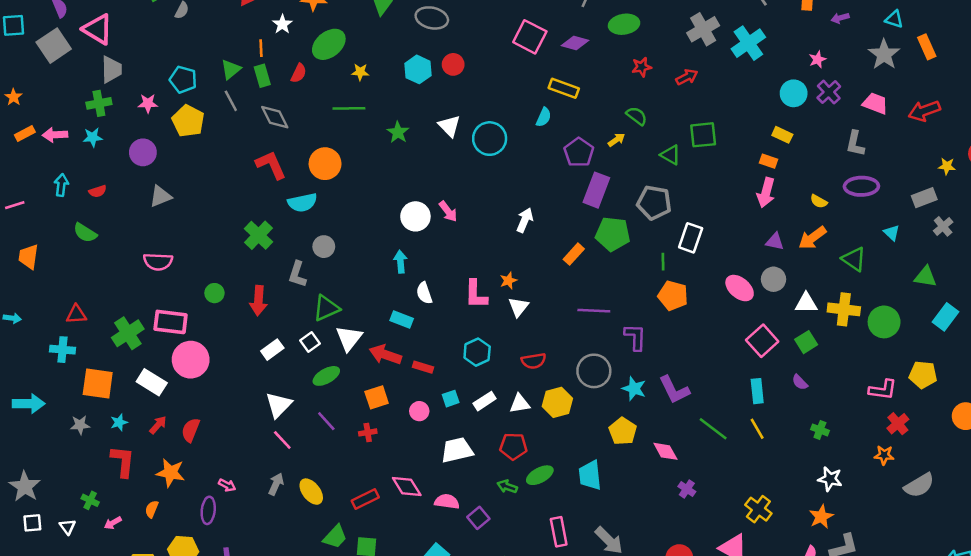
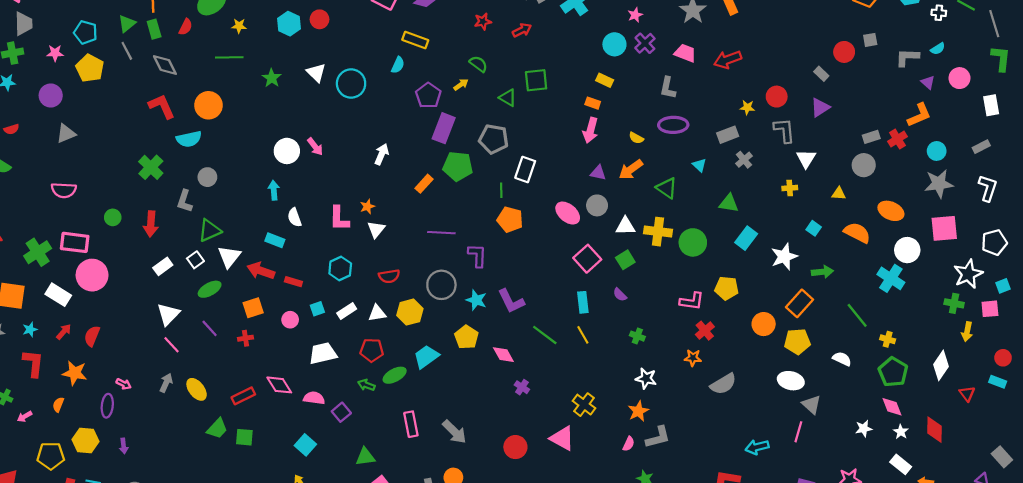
cyan trapezoid: (590, 475) -> (426, 357), moved, turned 60

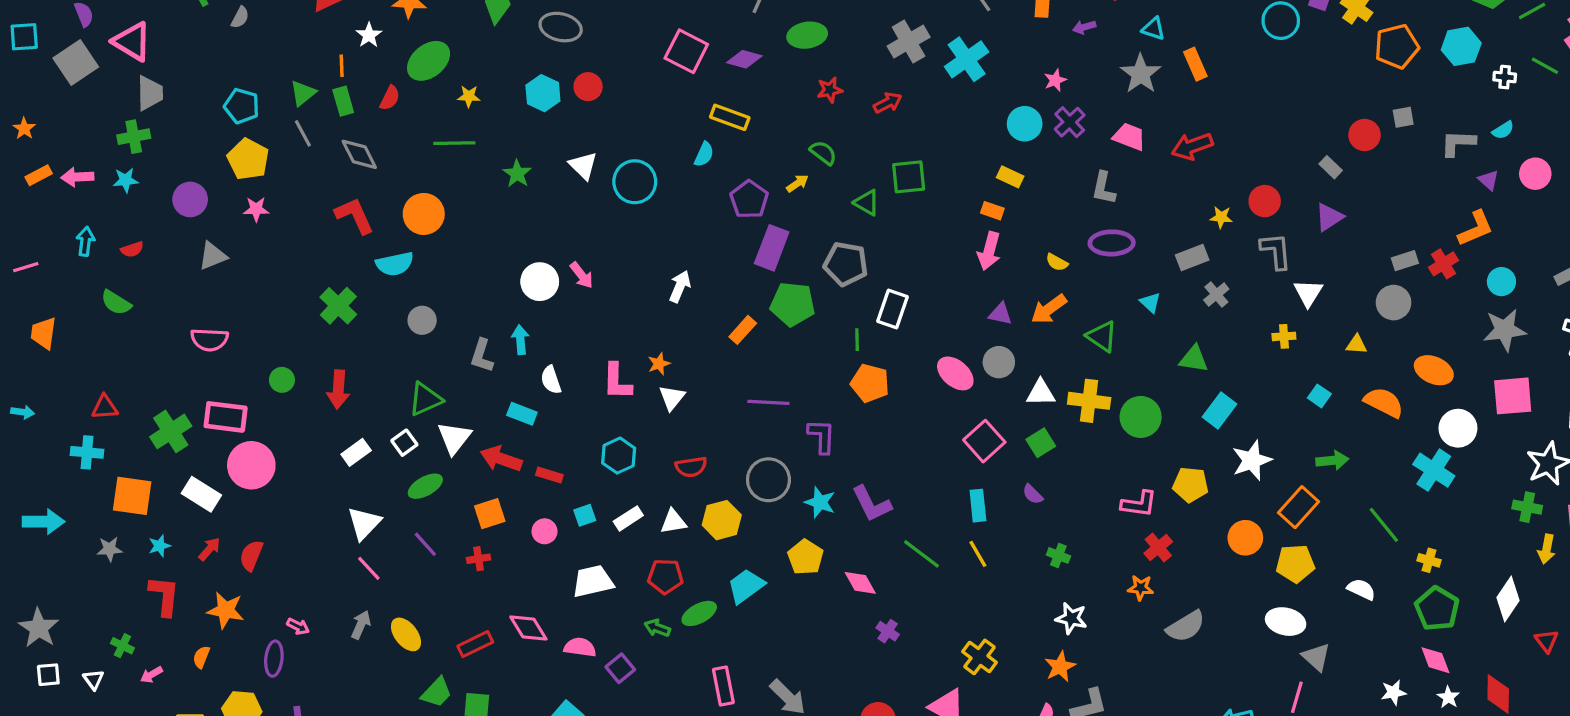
pink star: (55, 53) -> (256, 209), moved
gray L-shape: (185, 201) -> (482, 356), moved
white star: (784, 257) -> (1252, 460), moved

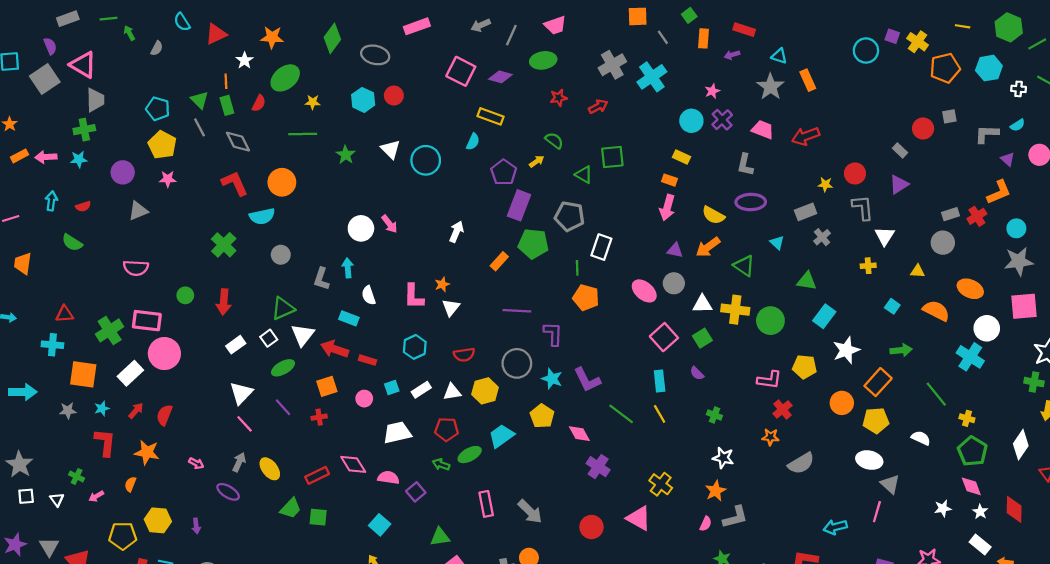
green triangle: (303, 93) -> (200, 100), turned -36
yellow semicircle: (1057, 262) -> (713, 215), size x1.5
white rectangle: (201, 494) -> (130, 373), turned -75
purple cross: (888, 631) -> (598, 467), size x1.5
purple ellipse: (274, 659) -> (228, 492), moved, turned -65

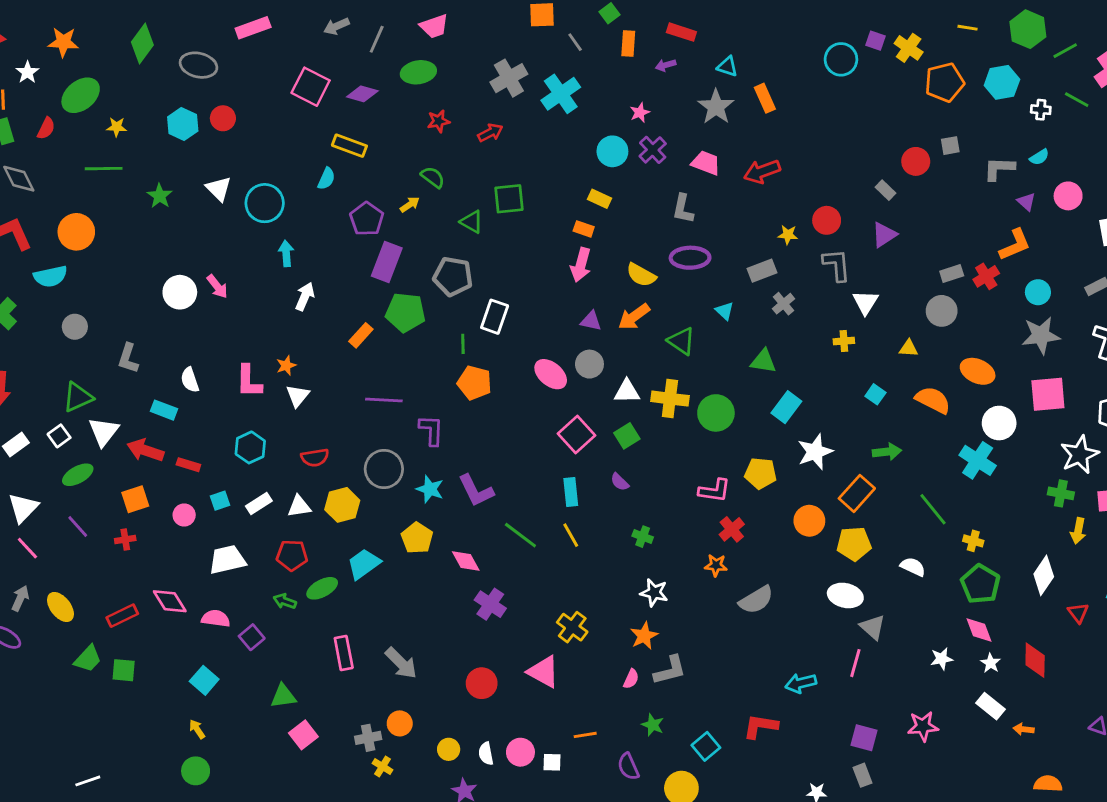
cyan arrow: (348, 268) -> (286, 253), moved

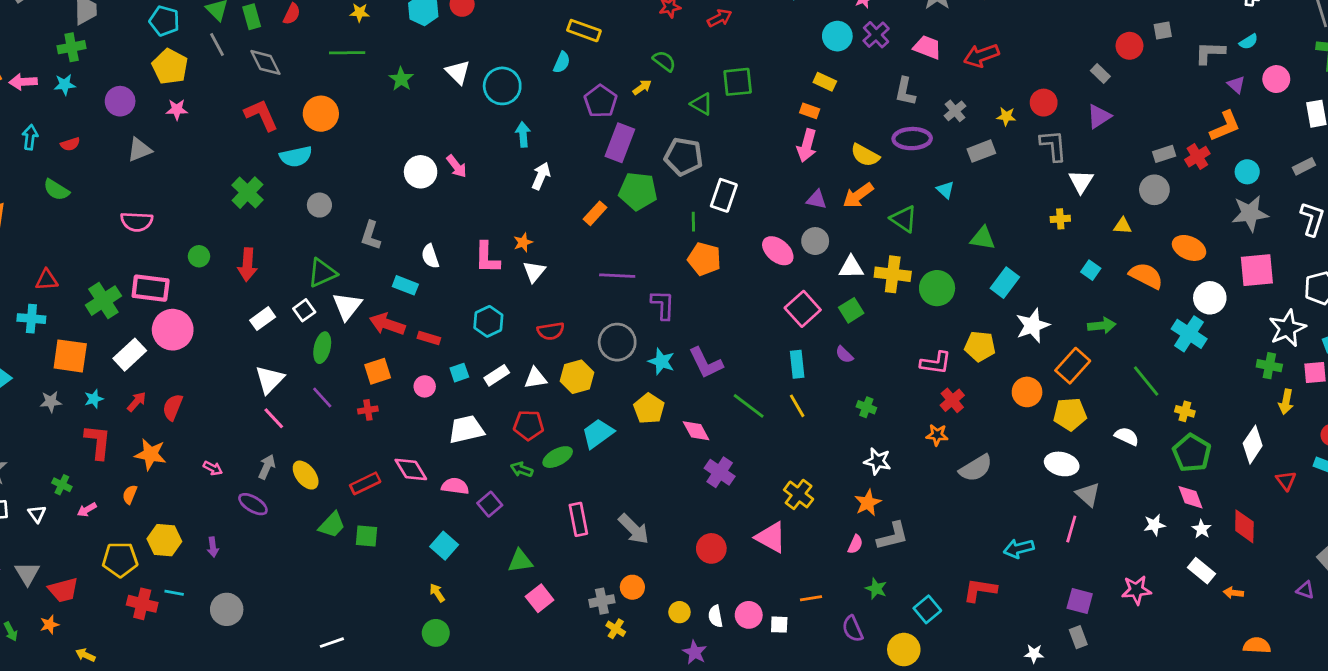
gray cross: (783, 304) -> (955, 111), moved
green ellipse: (78, 475) -> (322, 348), turned -48

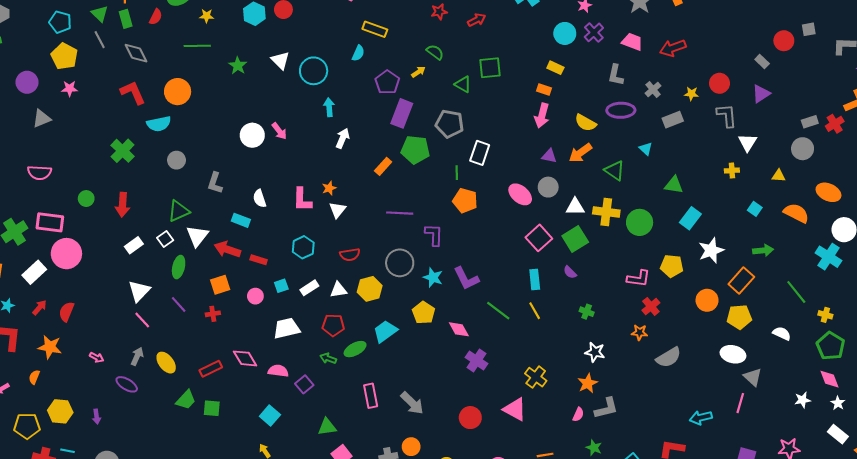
green square: (851, 310) -> (575, 239), size x1.4

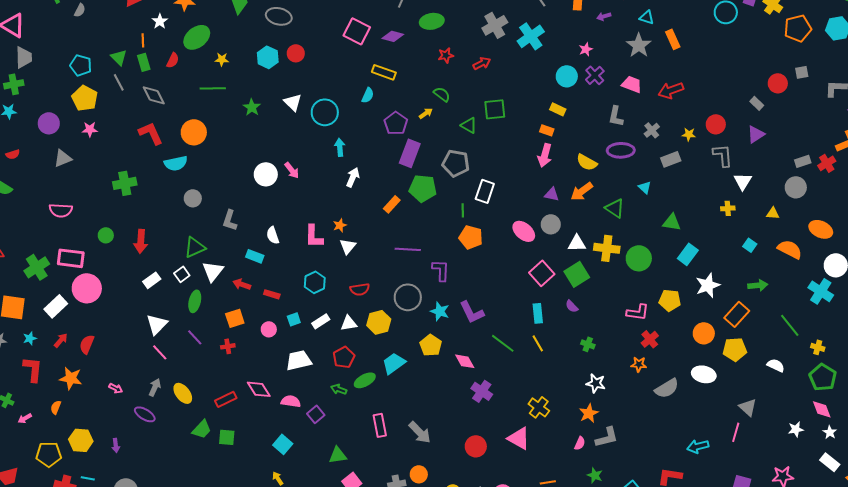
green cross: (123, 151) -> (125, 183), moved, turned 35
red arrow: (227, 249) -> (242, 284), size x0.7
red pentagon: (333, 325) -> (344, 357), turned -30
white ellipse: (733, 354) -> (704, 374), moved

